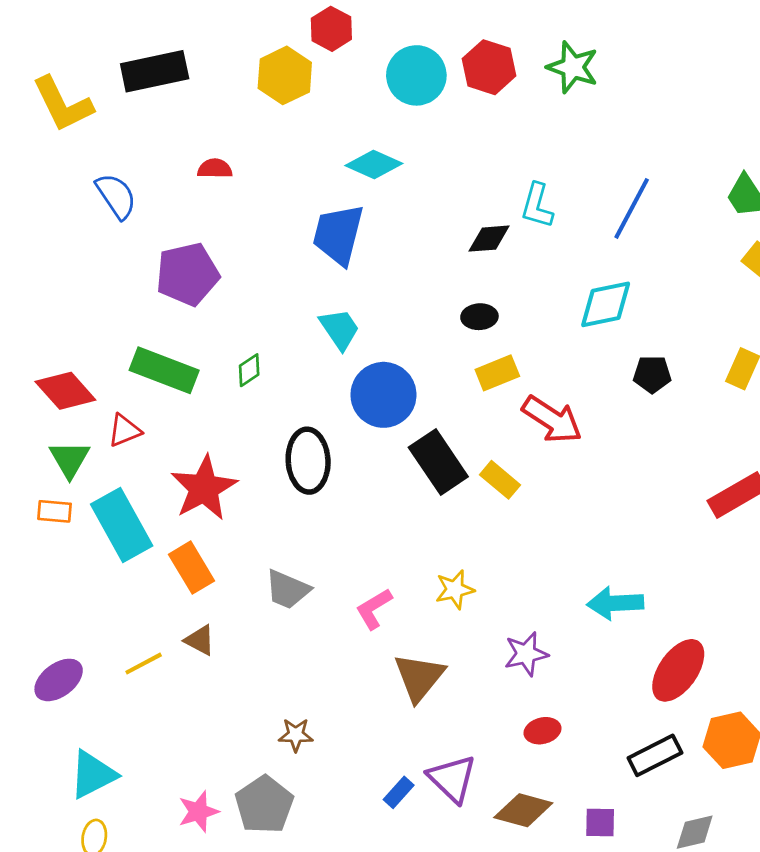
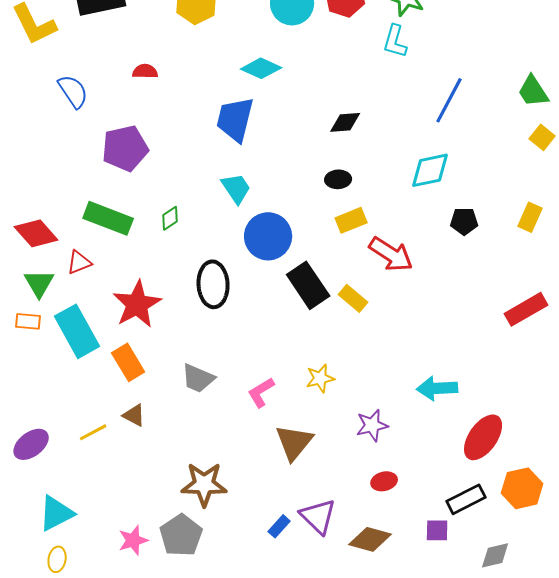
cyan L-shape: (537, 206) -> (395, 41), moved
brown star: (296, 735) -> (204, 484), size x1.8
purple square: (600, 823) -> (437, 530), moved

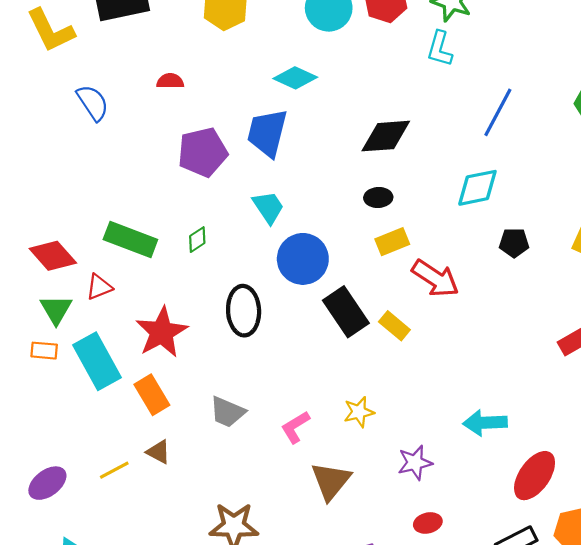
black diamond: (345, 122) -> (386, 136), size x1.5
purple pentagon: (125, 148) -> (203, 152), moved

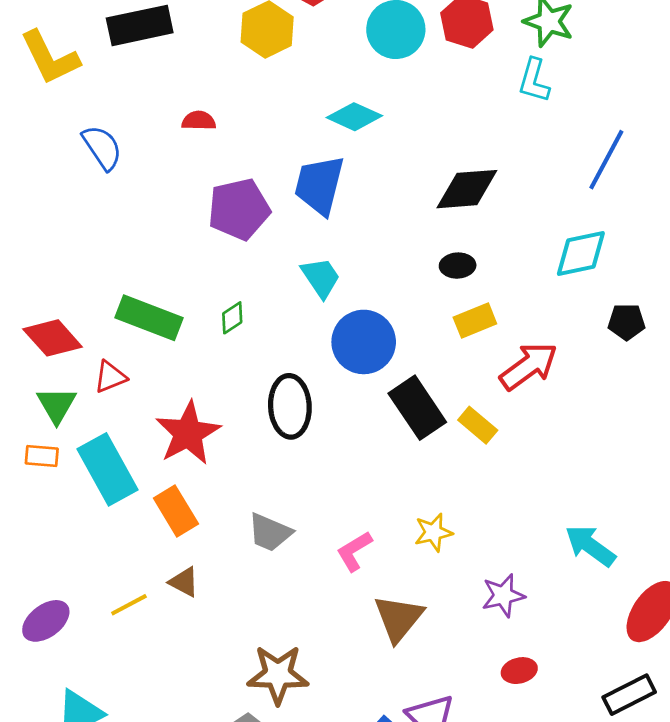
red arrow: (435, 278) -> (529, 366), turned -69
cyan arrow: (485, 423) -> (590, 546), turned 39

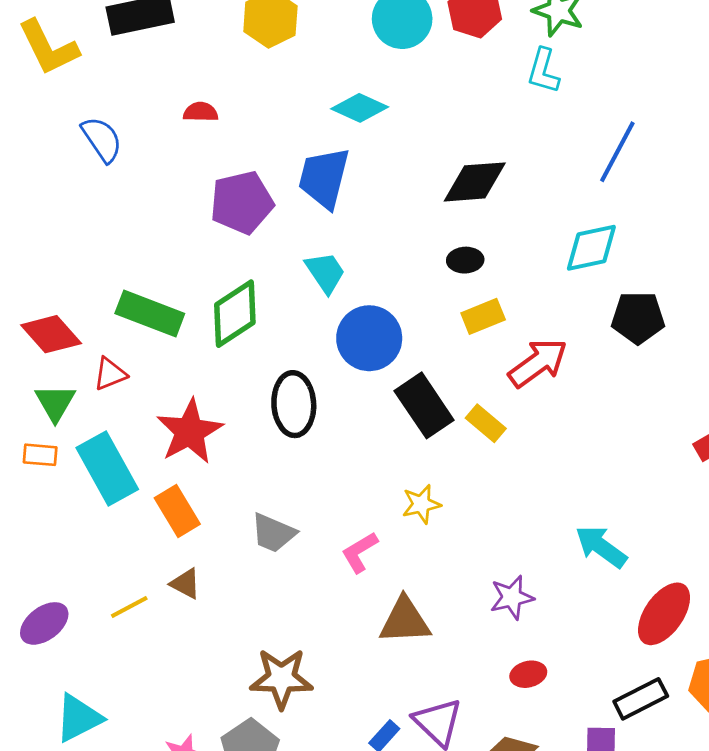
green diamond: (232, 318) -> (235, 314), size x2.0
black pentagon: (627, 322) -> (638, 318), size x1.4
yellow star: (433, 532) -> (421, 504), moved
brown triangle: (399, 618) -> (405, 621), turned 48

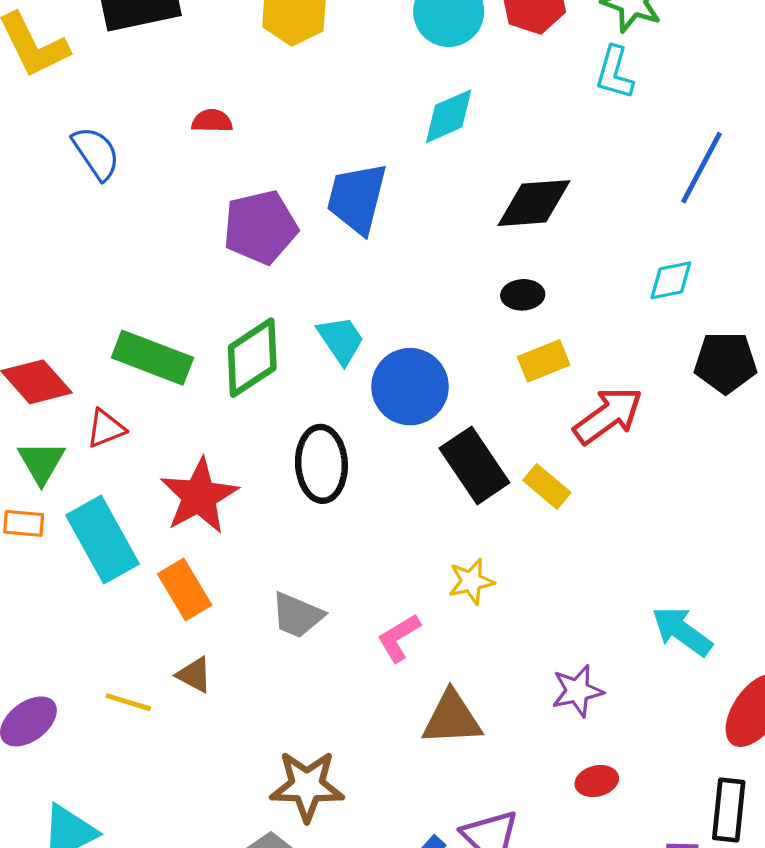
cyan diamond: (360, 108) -> (449, 116), moved, turned -48
cyan diamond: (591, 248) -> (671, 280), size x0.7
cyan trapezoid: (325, 272) -> (341, 340), moved
yellow line: (129, 607) -> (128, 702), turned 45
black rectangle: (641, 699) -> (729, 810), turned -57

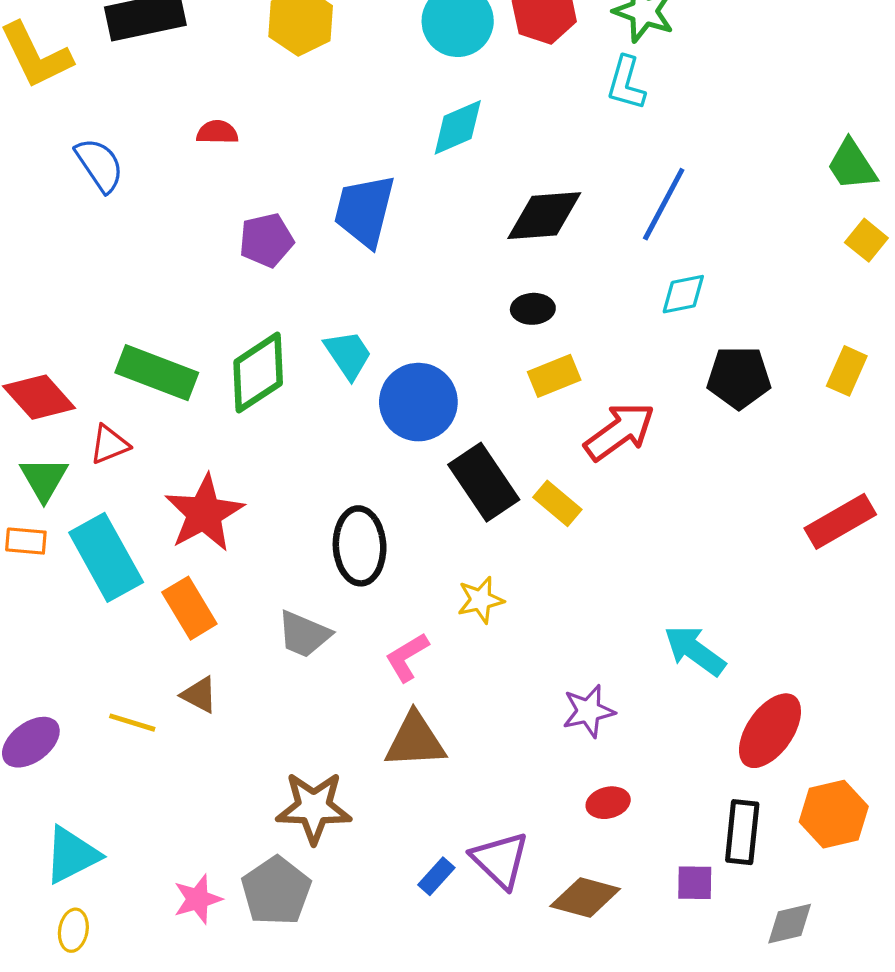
blue line: (701, 168) -> (664, 204), moved
purple pentagon: (260, 227) -> (266, 240), size x0.7
black ellipse: (321, 464) -> (360, 546), moved
brown triangle: (452, 718) -> (415, 741), moved

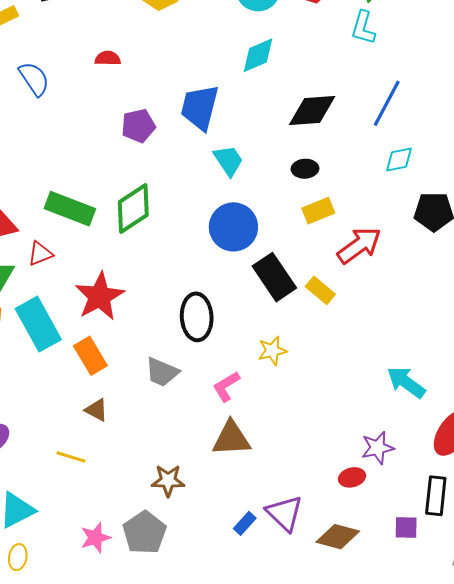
cyan trapezoid: (348, 355) -> (228, 161), moved
purple star: (588, 711) -> (378, 448), moved
yellow line: (132, 723) -> (71, 457), moved
brown star: (314, 808) -> (168, 480), size x0.7

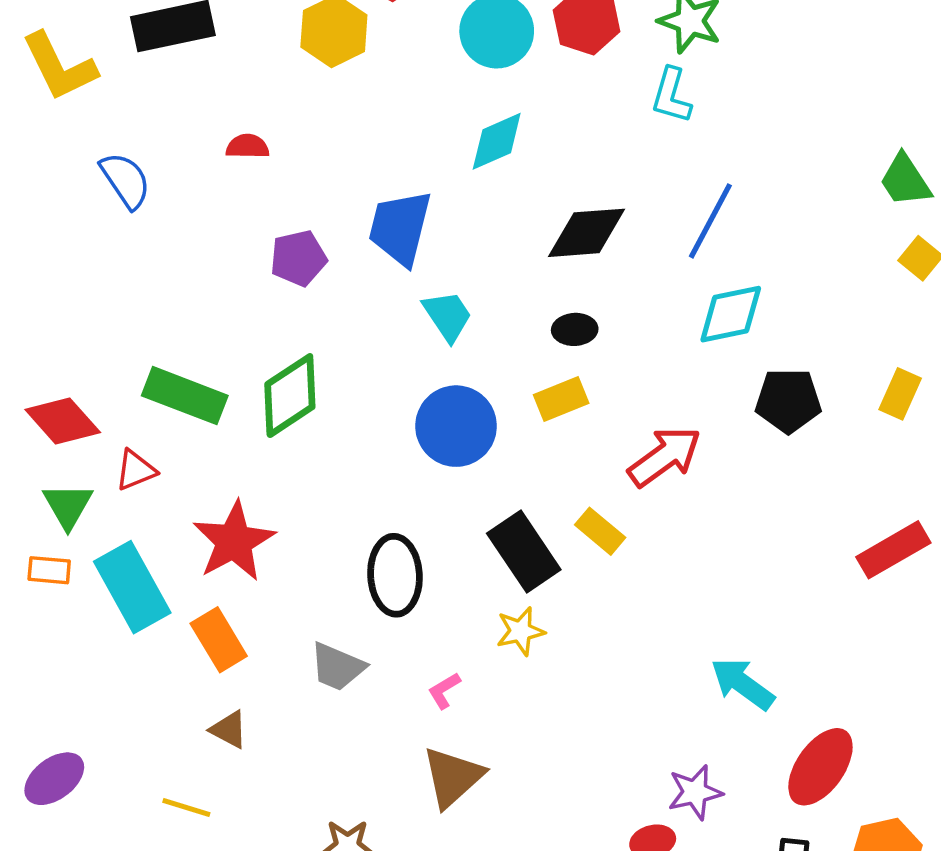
cyan diamond: (399, 160) -> (731, 314), size x1.4
yellow rectangle: (318, 211) -> (561, 399), moved
black rectangle: (274, 277) -> (524, 552), moved
pink L-shape: (226, 386) -> (444, 691), size x0.7
brown triangle: (231, 439) -> (453, 777), turned -39

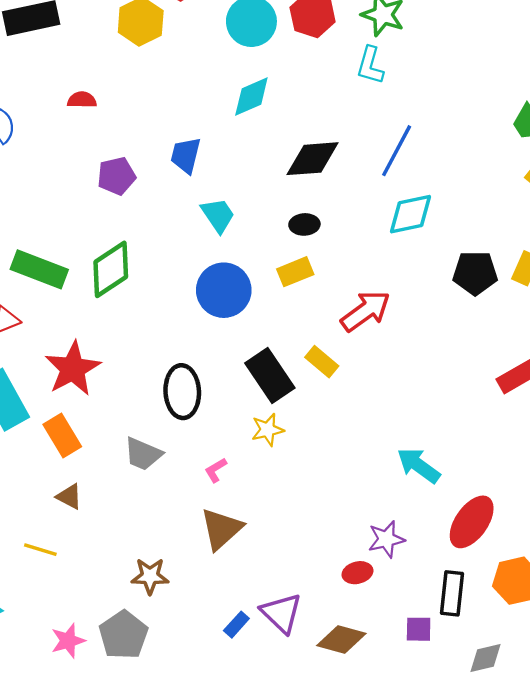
blue trapezoid: (400, 228) -> (186, 155), size x0.7
black pentagon: (788, 401) -> (475, 273), moved

